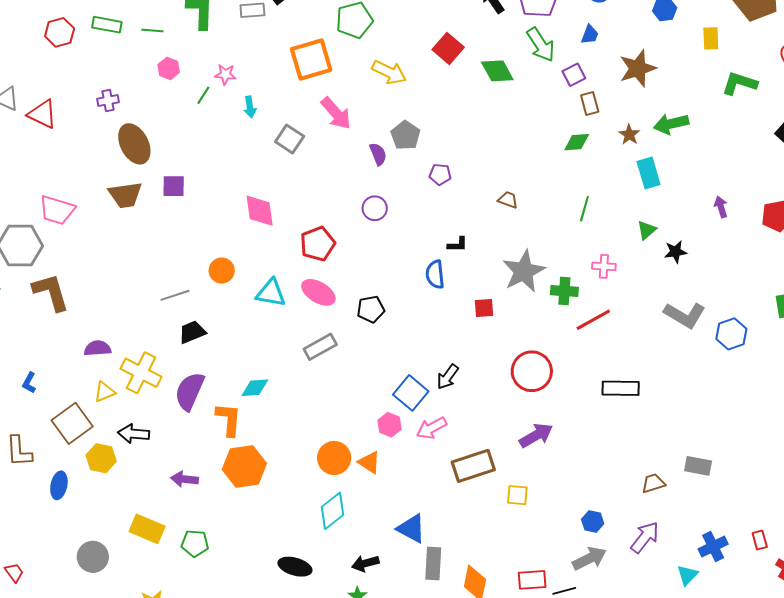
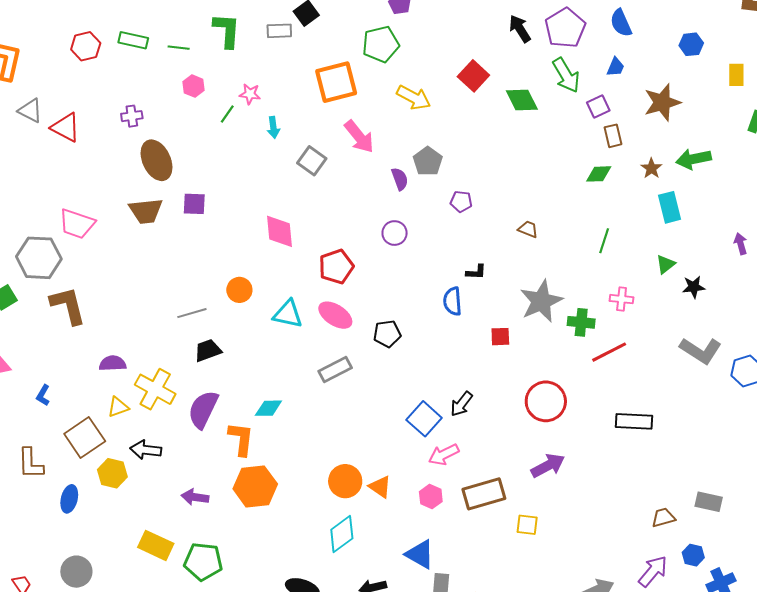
pink hexagon: (389, 425) -> (431, 497), moved
blue hexagon: (593, 521) -> (693, 555), moved
green pentagon: (195, 543) -> (203, 562), size x1.4
gray circle: (93, 557) -> (76, 572), moved

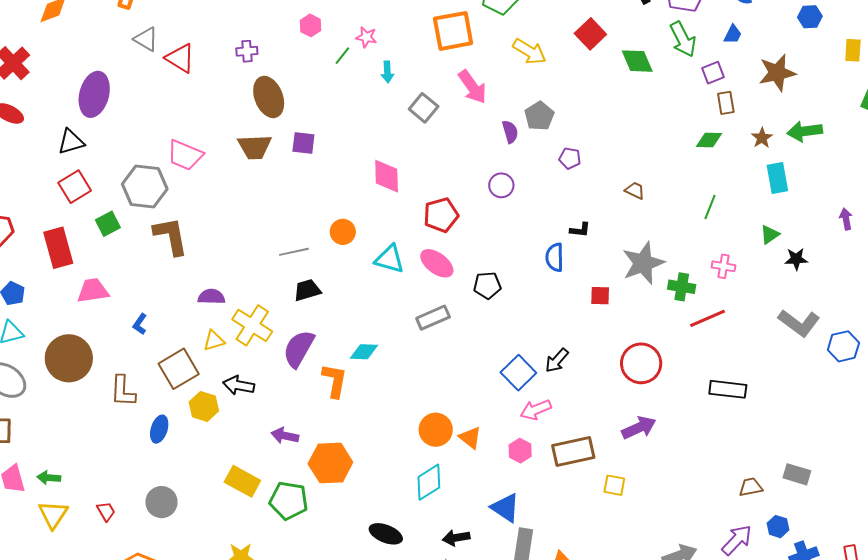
orange hexagon: (255, 486) -> (330, 463), moved

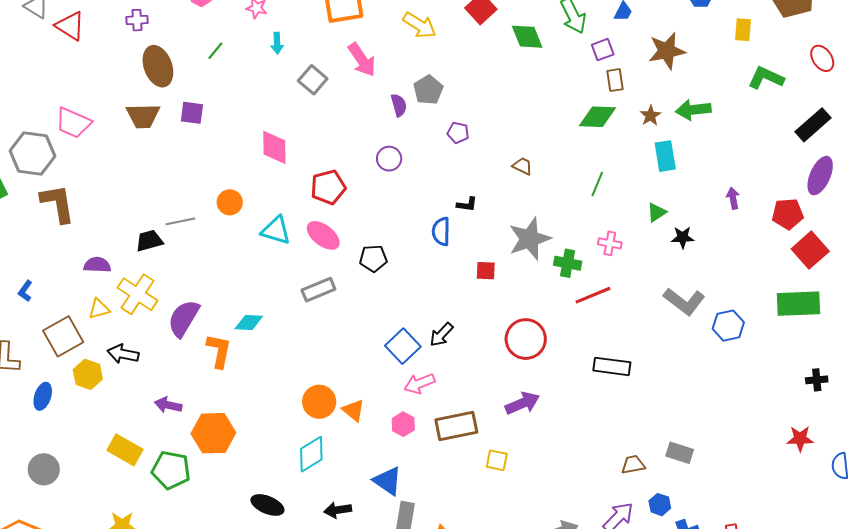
green line: (342, 56) -> (215, 51), moved
green diamond: (709, 140) -> (597, 117), size x1.4
black trapezoid: (307, 290) -> (149, 241), moved

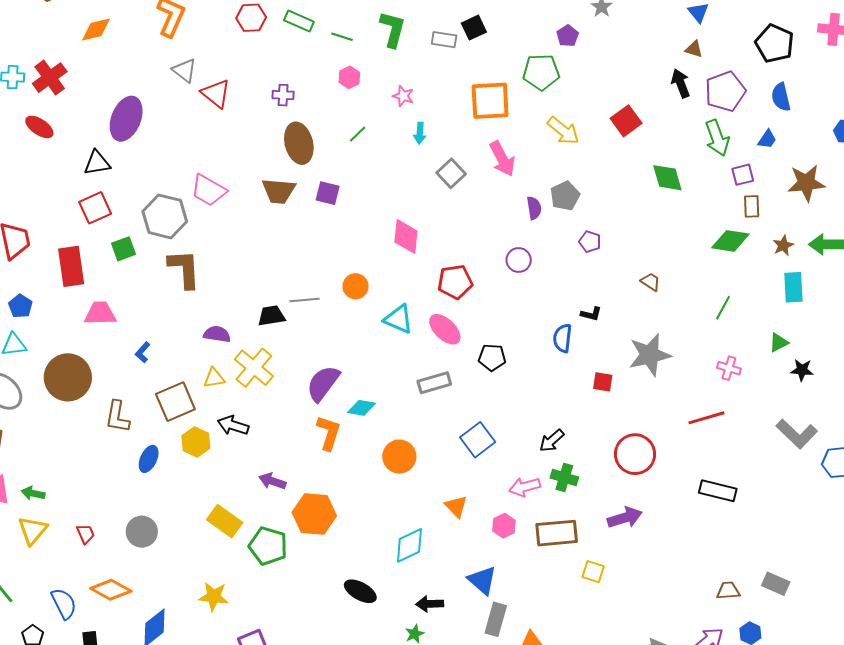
green diamond: (527, 37) -> (667, 178), moved
green cross: (568, 263) -> (564, 478), moved
purple semicircle: (184, 318) -> (323, 383), moved
blue square: (403, 346) -> (478, 440), moved
orange circle: (319, 402) -> (399, 457), moved

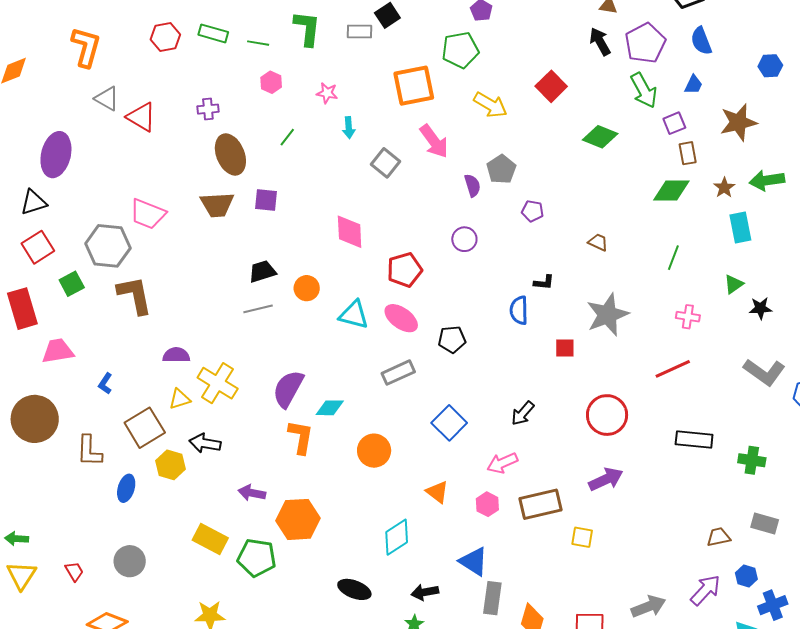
green diamond: (667, 178) -> (600, 137), turned -44
black trapezoid: (271, 316) -> (262, 271), moved
green cross: (564, 478) -> (752, 460), moved

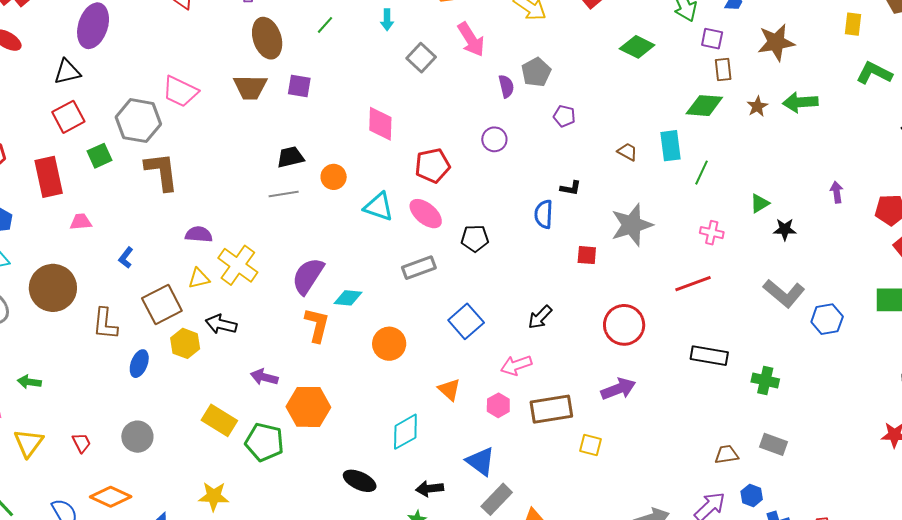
purple square: (674, 123) -> (712, 39), turned 30
cyan rectangle: (740, 227) -> (670, 146), moved
pink trapezoid: (58, 351) -> (81, 222), size x0.7
green arrow: (17, 539) -> (29, 382), moved
gray rectangle: (492, 598) -> (497, 499), turned 32

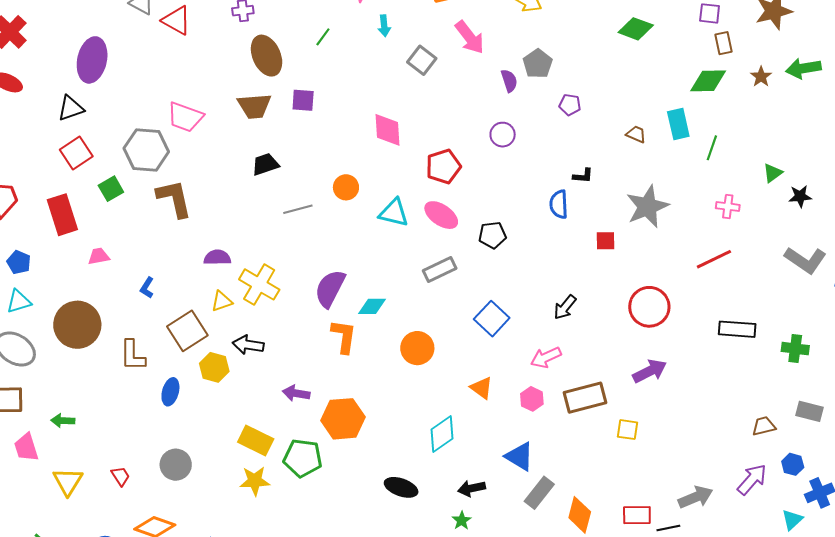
black trapezoid: (290, 157) -> (265, 164), moved
yellow star: (214, 496) -> (255, 481), moved

